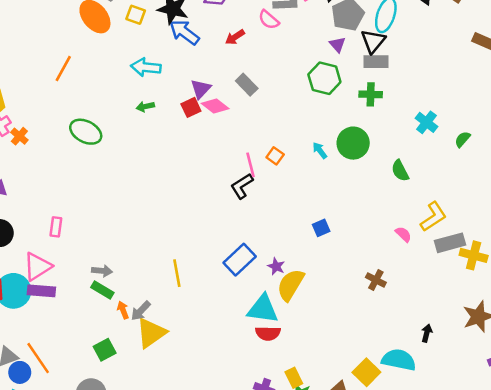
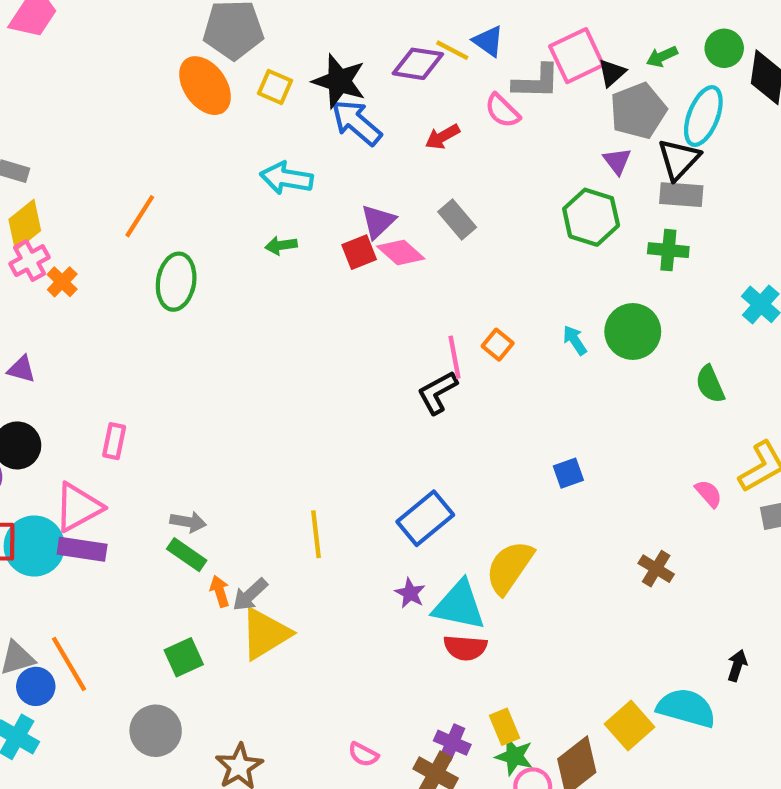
orange line: (63, 68) -> (140, 216), moved
green ellipse: (86, 132) -> (176, 282), turned 68
purple star: (276, 266) -> (410, 593), moved

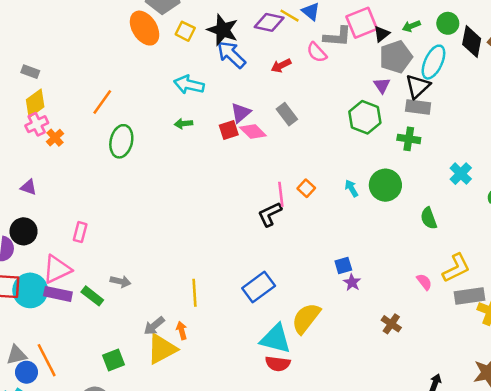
green rectangle: (187, 555) -> (92, 296), moved
orange arrow: (220, 591) -> (182, 330), moved
purple star: (410, 593) -> (352, 282), moved

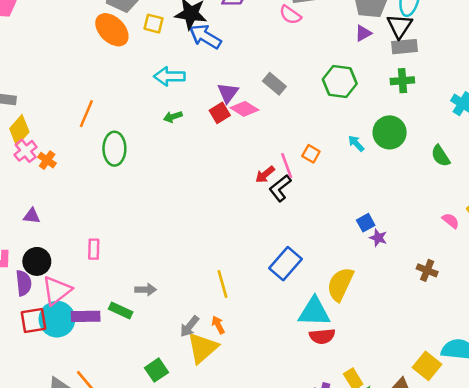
red arrow: (281, 66) -> (265, 174), moved
purple triangle: (382, 85) -> (363, 33), turned 48
green hexagon: (365, 117) -> (340, 82), moved
pink triangle: (57, 269) -> (57, 290), moved

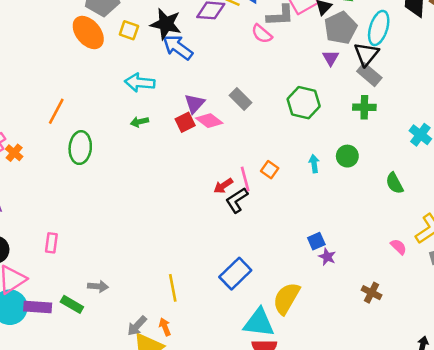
purple triangle: (363, 33) -> (331, 58), turned -36
gray rectangle: (405, 47) -> (369, 75), turned 40
green circle: (390, 132) -> (347, 156), size x0.7
cyan arrow: (356, 143) -> (314, 164), turned 30

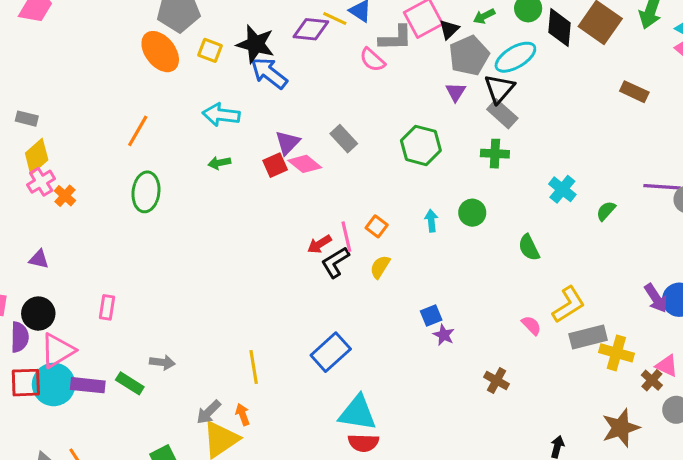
cyan ellipse: (379, 28) -> (515, 57), turned 40
orange line: (56, 111) -> (138, 131), moved
yellow semicircle: (286, 298) -> (380, 267), moved, size x0.6

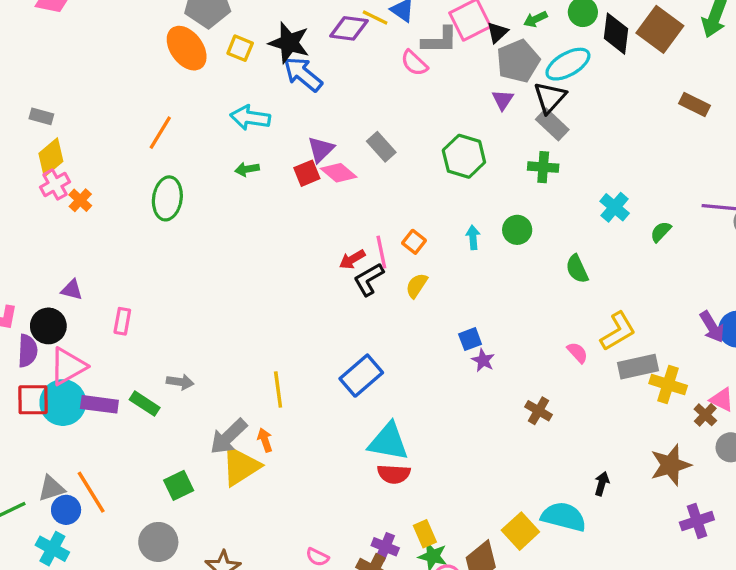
purple triangle: (39, 259) -> (72, 290), moved
gray arrow: (209, 412) -> (228, 437), size x1.4

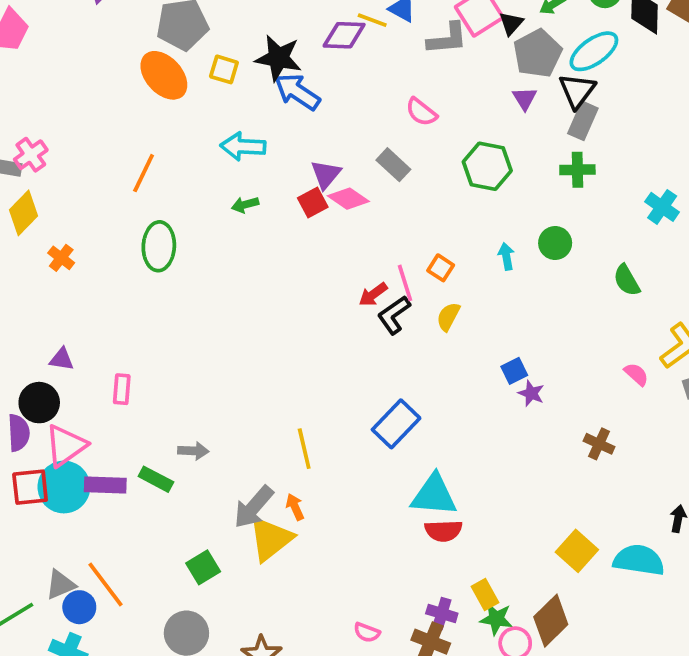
pink semicircle: (414, 63) -> (421, 112), moved
gray rectangle: (552, 124) -> (583, 121), turned 76
pink cross: (55, 184) -> (31, 155), moved
yellow square: (520, 531) -> (577, 551), moved

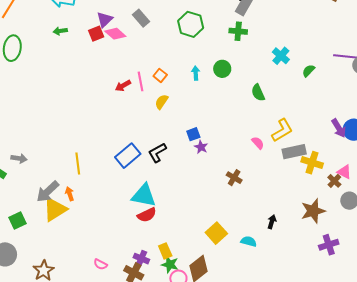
black L-shape: (394, 315) -> (157, 153), moved
red semicircle: (443, 531) -> (147, 215), turned -30
cyan semicircle: (639, 560) -> (249, 241), size x0.6

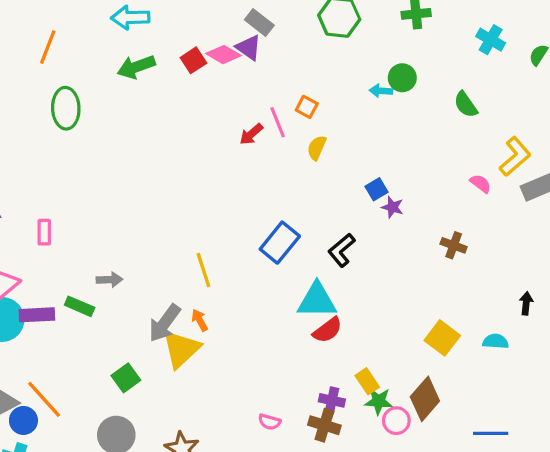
purple triangle: (105, 19) -> (249, 48), moved, turned -30
green arrow: (60, 31) -> (136, 67), size x1.6
cyan arrow: (196, 73) -> (381, 91), moved, turned -72
black L-shape: (157, 153) -> (342, 250), moved

